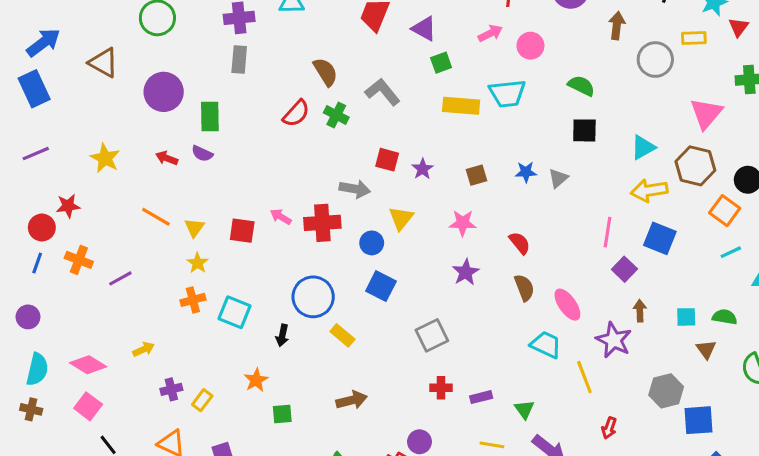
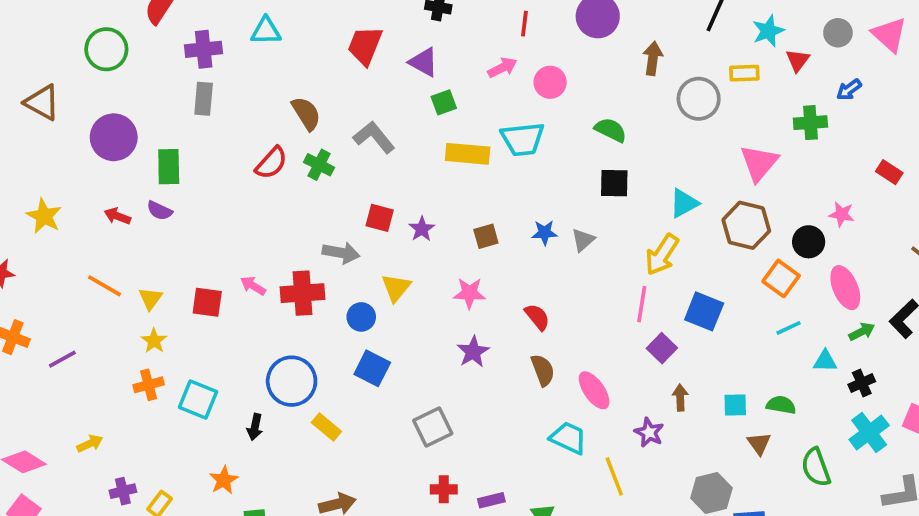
yellow arrow: (649, 191) -> (662, 255), moved, turned -48
purple star: (614, 340) -> (649, 432), size x0.7

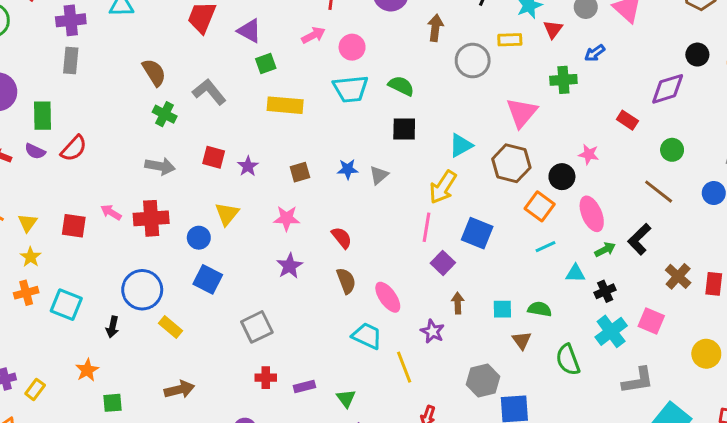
cyan trapezoid: (523, 139) -> (351, 89), moved
red semicircle: (271, 163) -> (74, 148), moved
gray arrow: (341, 253) -> (160, 166), moved

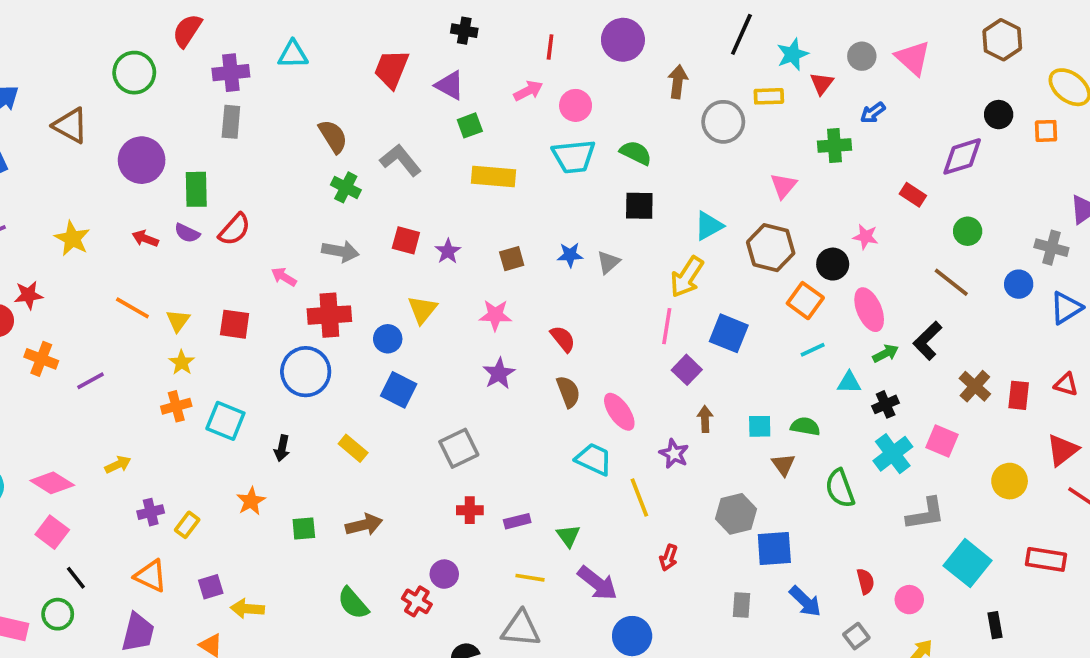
pink triangle: (522, 113) -> (783, 186), size x0.7
pink arrow: (111, 212) -> (284, 277), moved
blue circle: (142, 290) -> (306, 372), moved
green square: (112, 403) -> (304, 528), moved

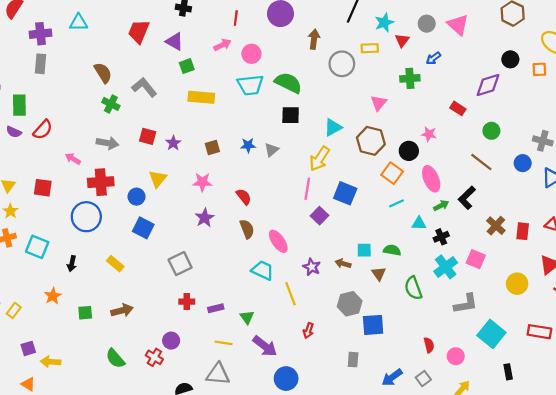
green semicircle: (636, 153) -> (288, 83), size x1.4
brown arrow: (705, 419) -> (343, 264), moved, turned -72
blue arrow: (805, 601) -> (392, 377), moved, turned 100

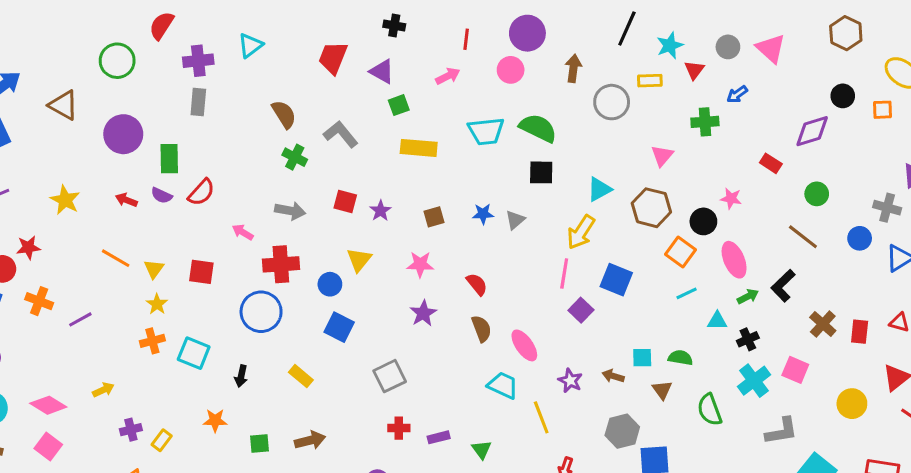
cyan triangle: (78, 23) -> (250, 45), turned -36
pink circle: (251, 54) -> (511, 70), moved
orange star: (53, 296) -> (215, 420), turned 30

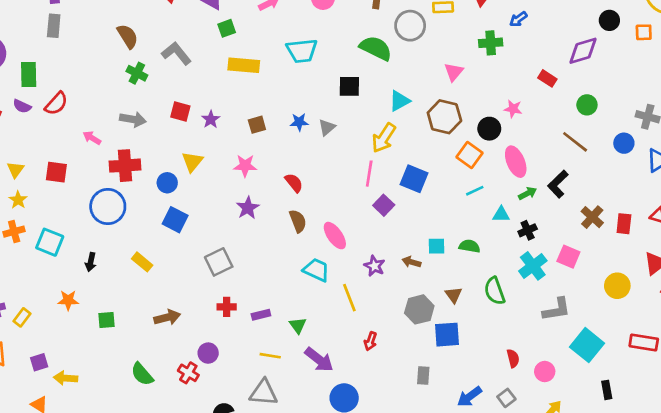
green semicircle: (538, 128) -> (376, 48), moved
brown triangle: (662, 390) -> (454, 295), moved
brown arrow: (310, 440) -> (167, 317), moved

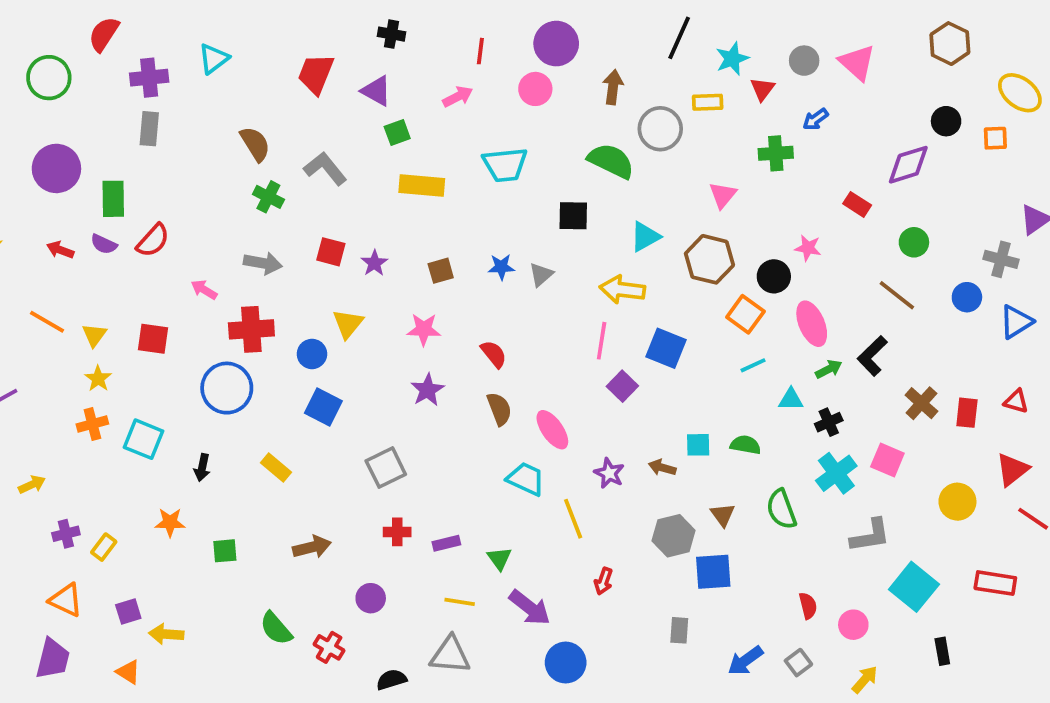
yellow arrow: (384, 138) -> (622, 290), turned 64
red cross: (188, 373) -> (329, 647), moved

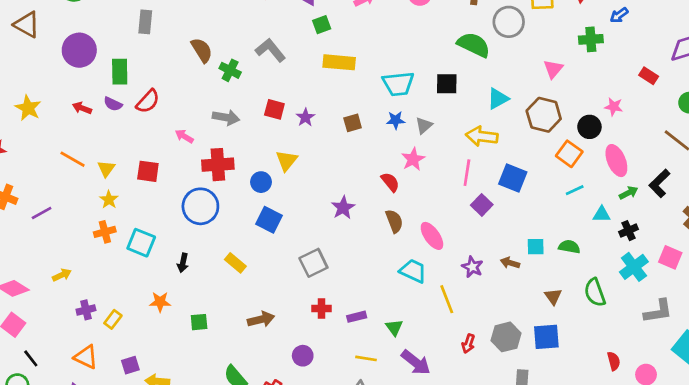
brown semicircle: (255, 144) -> (202, 50), moved
cyan trapezoid: (505, 165) -> (398, 84), moved
pink star: (424, 329) -> (413, 159), moved, turned -30
gray hexagon: (674, 536) -> (506, 337), moved

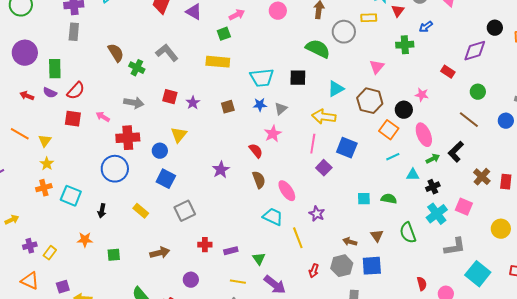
green square: (322, 25) -> (224, 34), moved
red square: (148, 171) -> (73, 119), moved
gray square: (313, 263) -> (185, 211), moved
brown arrow: (510, 263) -> (350, 242), moved

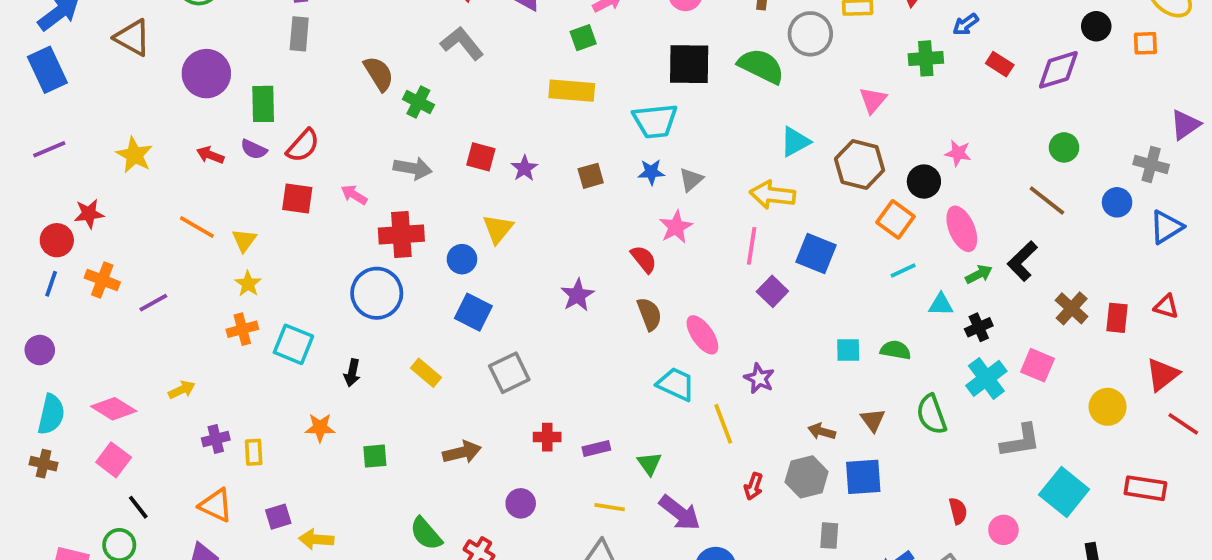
gray L-shape: (167, 53) -> (462, 43), moved
red rectangle: (448, 72) -> (1000, 64), moved
black square: (298, 78) -> (689, 64), moved, size x1.4
yellow rectangle: (50, 253) -> (254, 452), turned -40

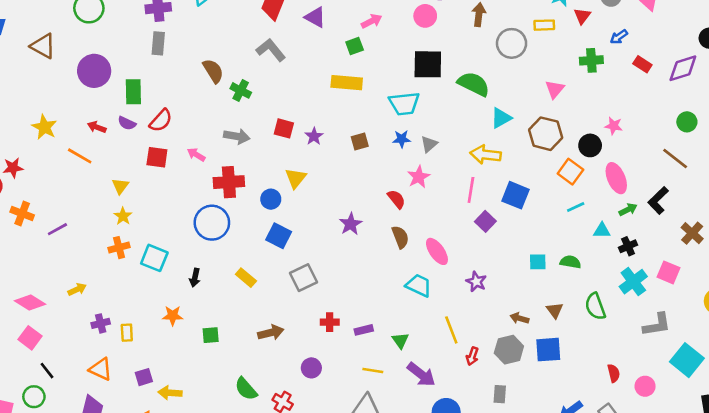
green semicircle: (761, 66) -> (474, 84), moved
orange line: (197, 227) -> (80, 156), moved
yellow line: (723, 424) -> (451, 330), moved
gray rectangle: (829, 536) -> (500, 394), moved

